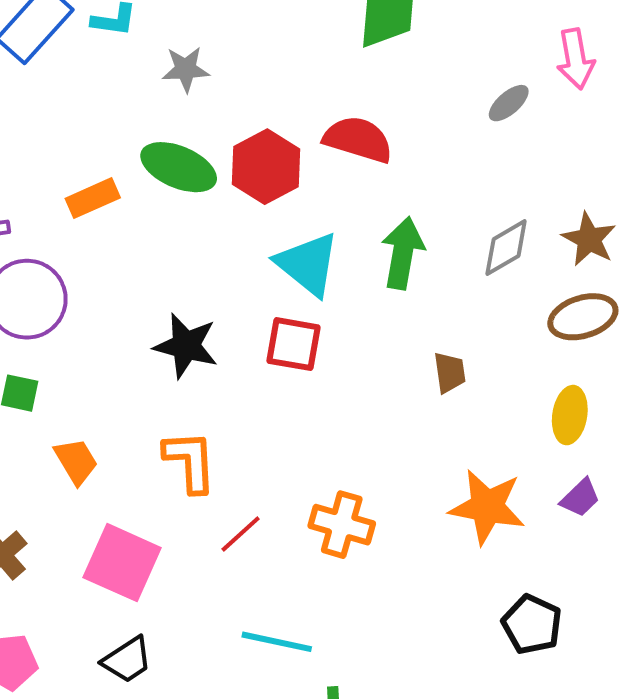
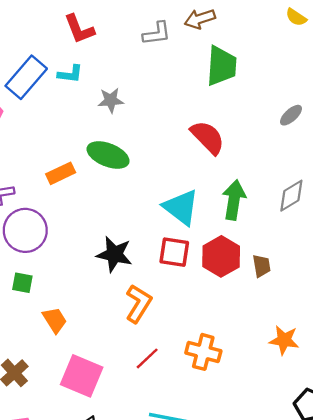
red semicircle: (358, 139) -> (208, 137), turned 30
red hexagon: (266, 167) -> (221, 256), moved
orange L-shape: (190, 461) -> (138, 304), moved, turned 36
orange star: (487, 507) -> (284, 340), size x0.7

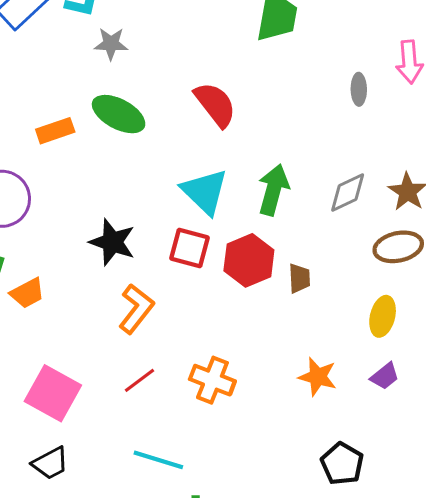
gray star: (111, 100) -> (111, 44), moved
gray ellipse: (291, 115) -> (359, 89), turned -55
red semicircle: (208, 137) -> (215, 104), moved
orange trapezoid: (55, 320) -> (27, 293), moved, turned 88

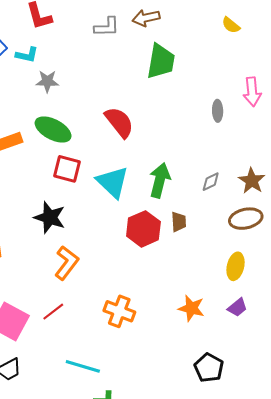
gray diamond: (348, 192) -> (211, 182), size x0.7
red square: (190, 248) -> (67, 169), moved
brown trapezoid: (299, 278) -> (179, 222), moved
red line: (139, 380) -> (53, 312), moved

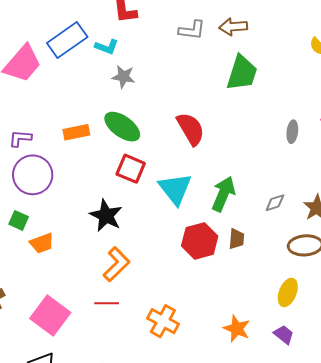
purple trapezoid: (237, 307) -> (284, 335), turned -110
red line: (53, 312) -> (107, 303), moved, turned 30

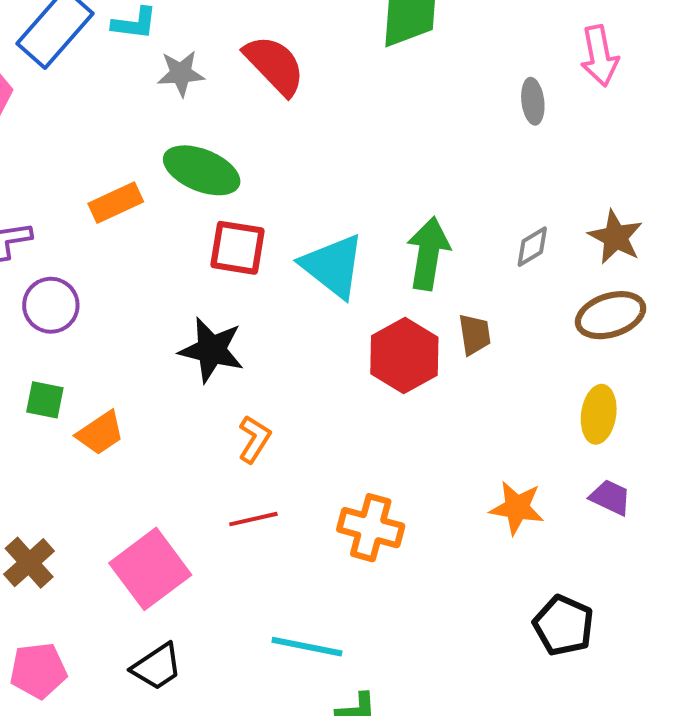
red semicircle: (191, 129) -> (274, 65), moved
purple circle: (33, 175) -> (51, 305), size x0.7
orange L-shape: (116, 264) -> (254, 439), size x0.7
pink square: (50, 315) -> (150, 569), turned 30

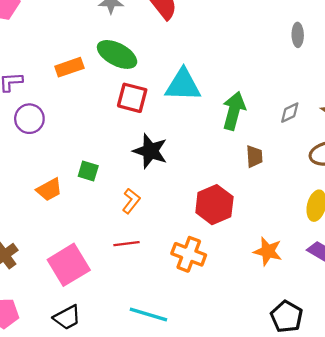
cyan triangle: (333, 266) -> (183, 85), moved, turned -42
black star: (211, 350) -> (150, 151), moved
red hexagon: (404, 355) -> (214, 205), moved
green square: (45, 400) -> (88, 171), moved

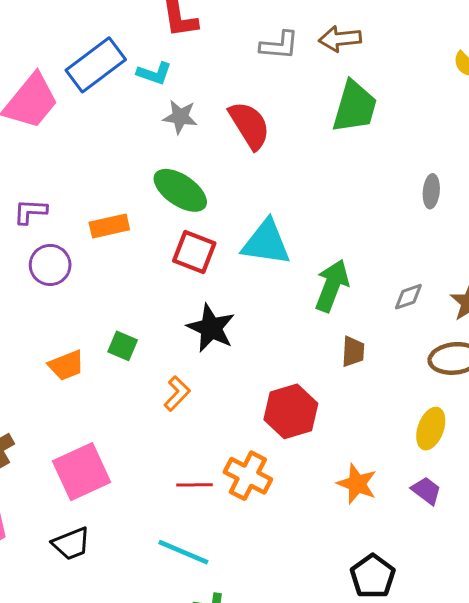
orange rectangle: (69, 67) -> (109, 226), moved
red line: (126, 244) -> (194, 485), moved

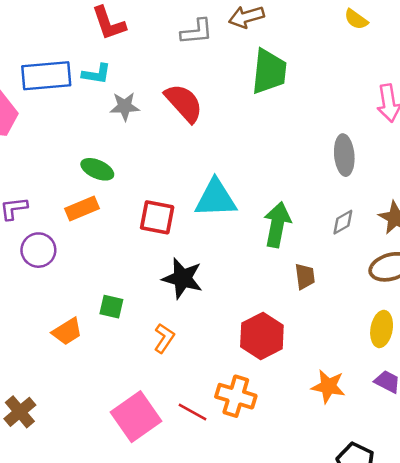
blue rectangle: (96, 65) -> (46, 76), turned 42
green ellipse: (180, 190) -> (97, 169), moved, size x0.7
gray ellipse: (431, 191) -> (344, 155), moved, size x1.4
pink square: (82, 472) -> (136, 417), moved
red line: (194, 485) -> (193, 412), turned 40

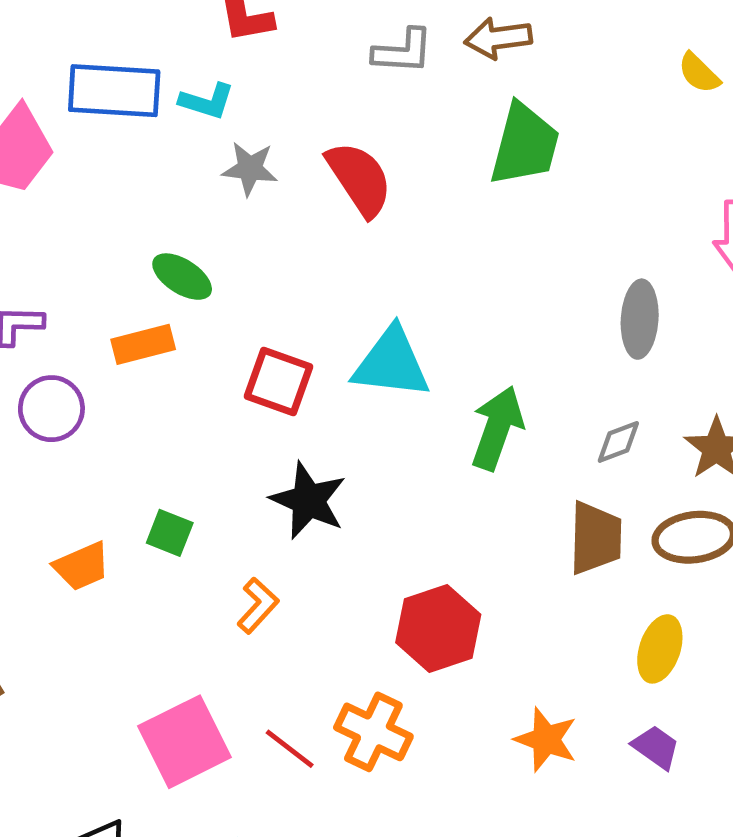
brown trapezoid: (305, 276) -> (595, 538), moved, size x1.5

